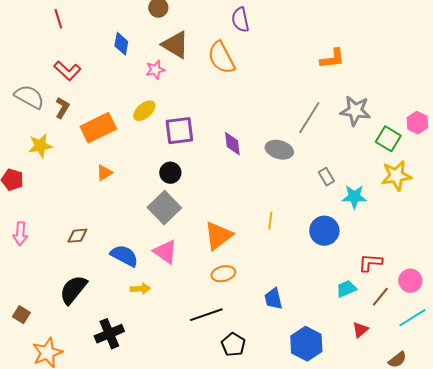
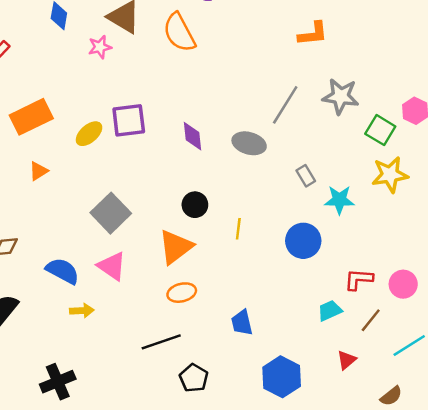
yellow ellipse: (144, 111) -> (89, 134), moved
black circle: (170, 173) -> (195, 205), moved
pink circle: (410, 281) -> (403, 284), moved
black cross: (109, 334) -> (58, 382), moved

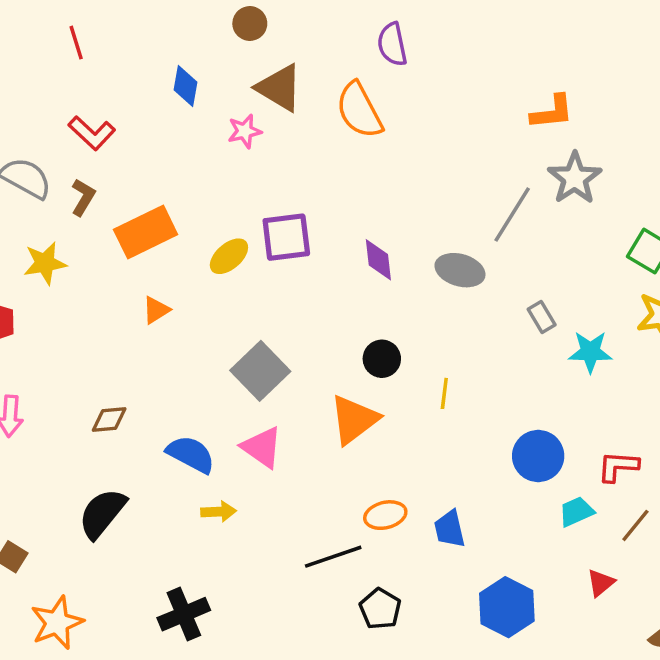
gray star: (341, 96) -> (575, 178), moved, turned 30
blue circle: (303, 241) -> (538, 456), moved
orange ellipse: (182, 293) -> (385, 515), moved

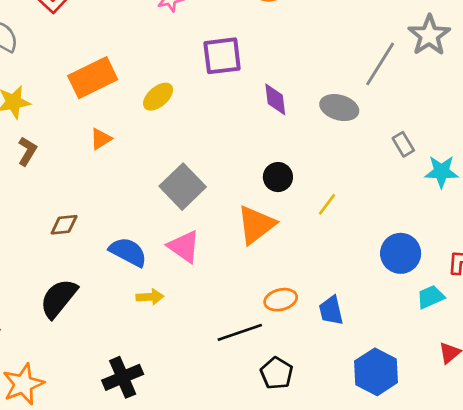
brown L-shape: (83, 197) -> (27, 151), moved
purple square: (286, 237) -> (222, 56), moved
yellow line: (444, 393) -> (327, 204), turned 30

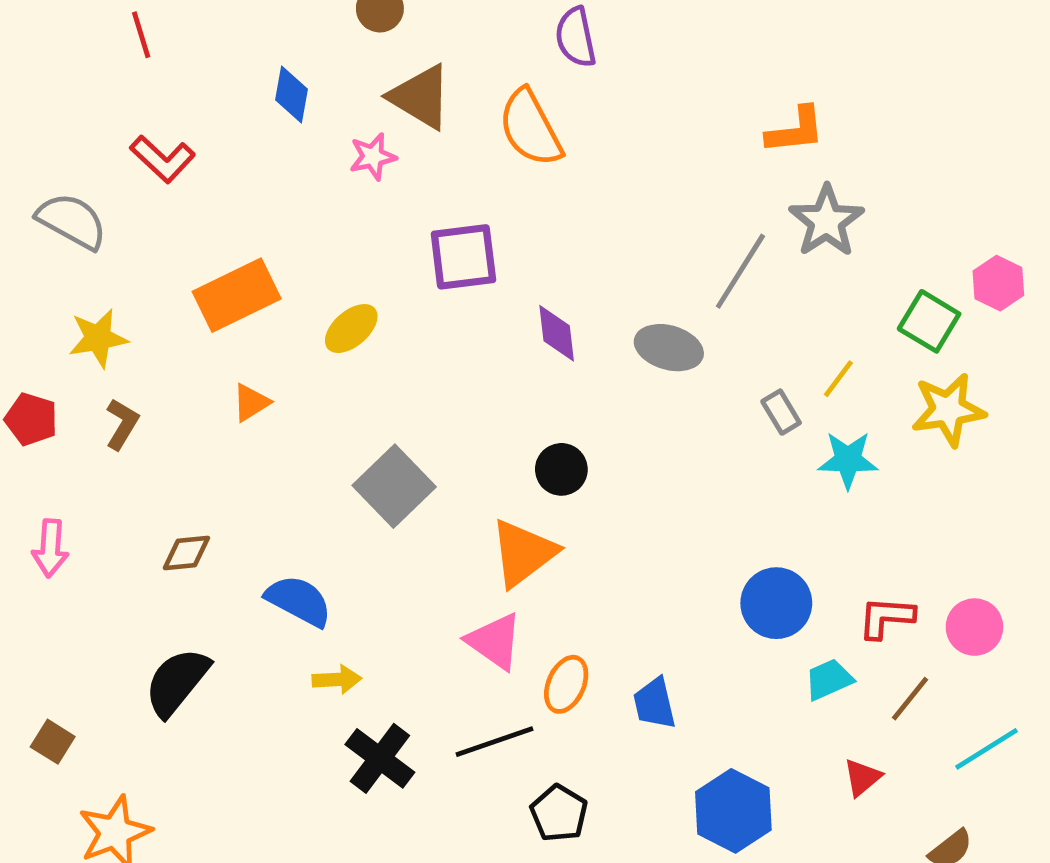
yellow line: (327, 204) -> (838, 379), moved
pink triangle: (184, 247) -> (495, 641), moved
orange ellipse: (281, 300) -> (566, 684), turned -52
black cross: (123, 377) -> (380, 758), moved, turned -30

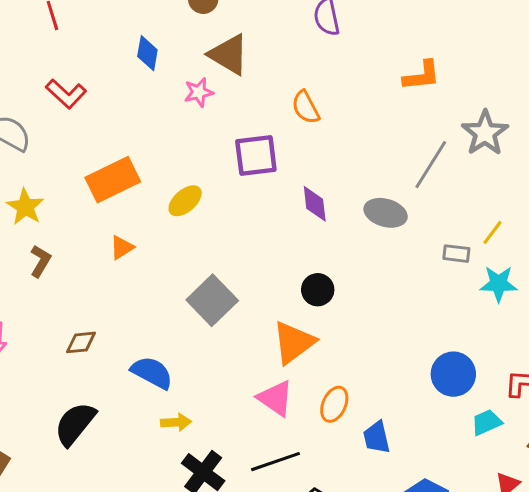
orange semicircle: (530, 128) -> (306, 107), moved, size x0.7
orange L-shape: (795, 130) -> (422, 76), moved
yellow star: (98, 338) -> (25, 207), turned -30
gray rectangle: (781, 412) -> (456, 254), turned -52
orange ellipse: (566, 684) -> (334, 404), moved

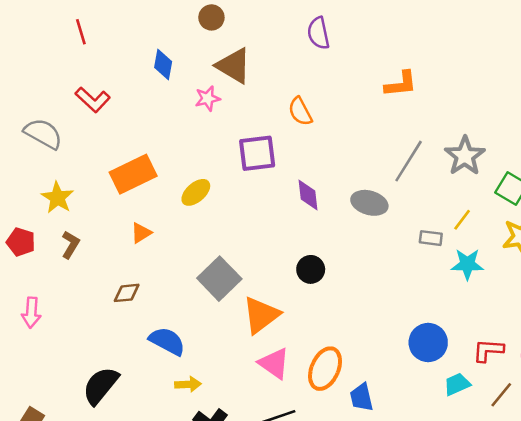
gray star: (485, 133) -> (465, 156), moved
brown diamond: (81, 342) -> (127, 293), moved
orange triangle: (294, 342) -> (261, 315), moved
orange ellipse: (334, 404) -> (325, 369), size x1.4

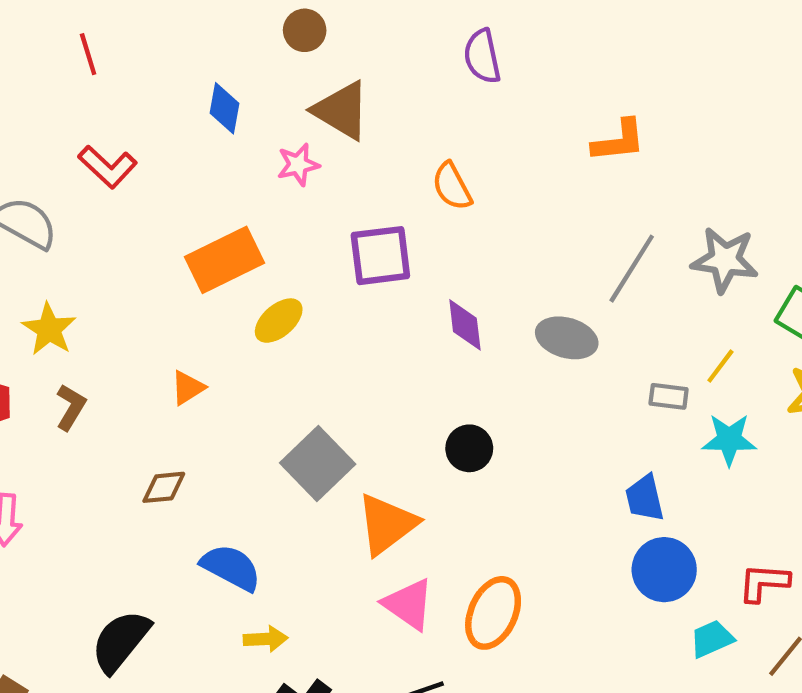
gray star: (465, 156) -> (725, 260), turned -30
orange rectangle: (133, 174) -> (225, 260), moved
blue trapezoid: (362, 397) -> (645, 498), moved

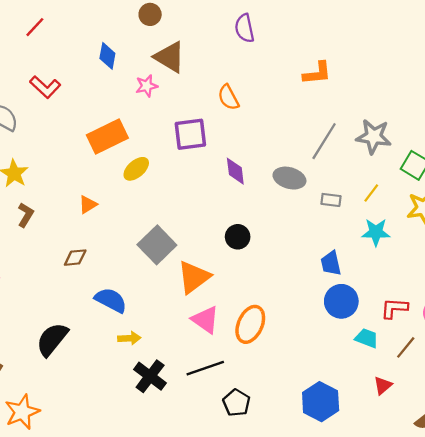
red line: (88, 54) -> (35, 27), turned 60
gray rectangle: (669, 396) -> (331, 200), moved
cyan trapezoid: (712, 639) -> (367, 338), turned 45

